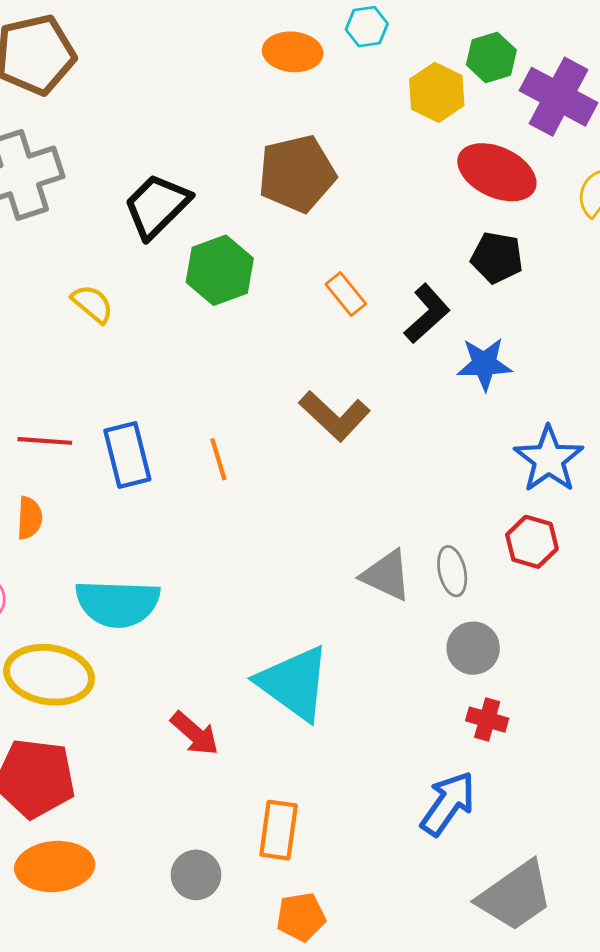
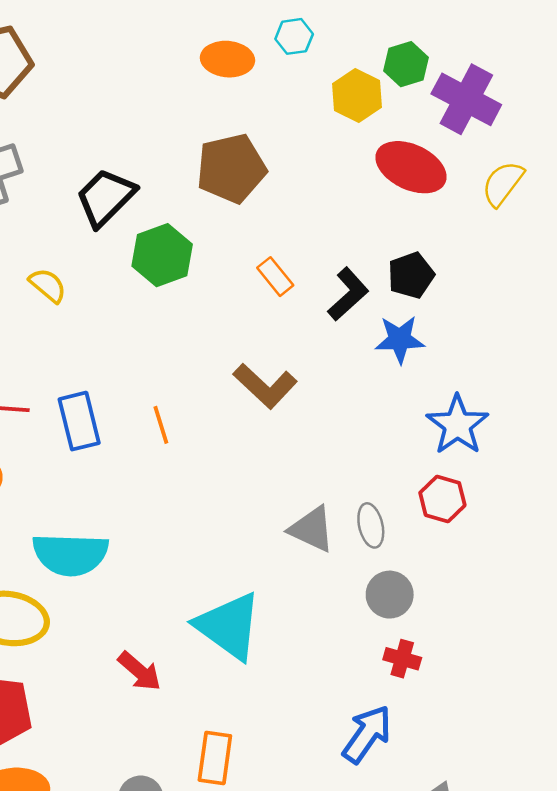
black pentagon: (497, 258) -> (411, 275), moved, turned -30

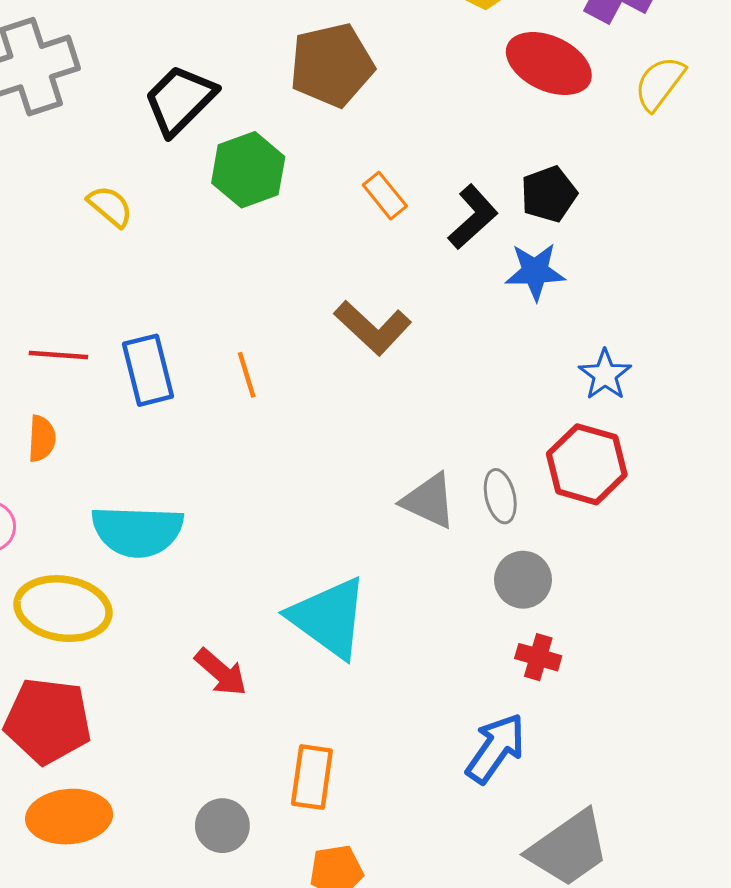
blue star: (458, 425) -> (605, 375), size x0.7
red hexagon: (442, 499) -> (587, 464), size x1.4

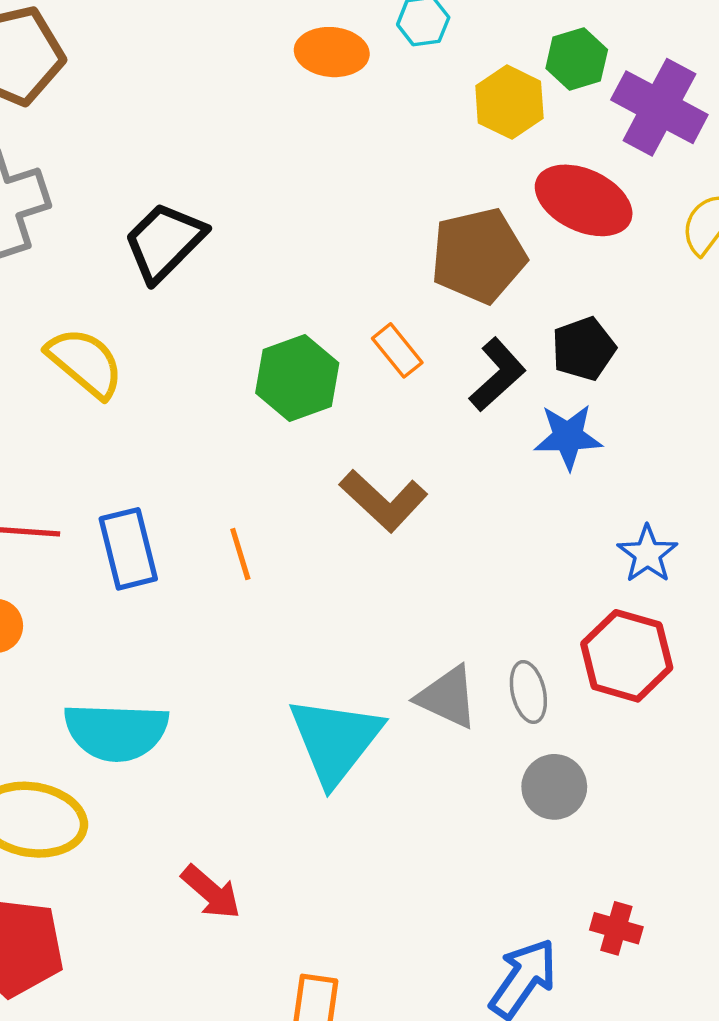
brown pentagon: (332, 65) -> (478, 256), moved
green hexagon: (248, 170) -> (297, 378), moved
yellow semicircle: (110, 206) -> (85, 363), size x1.5
cyan triangle: (329, 618) -> (335, 740), moved, turned 32
red cross: (538, 657) -> (616, 928), moved

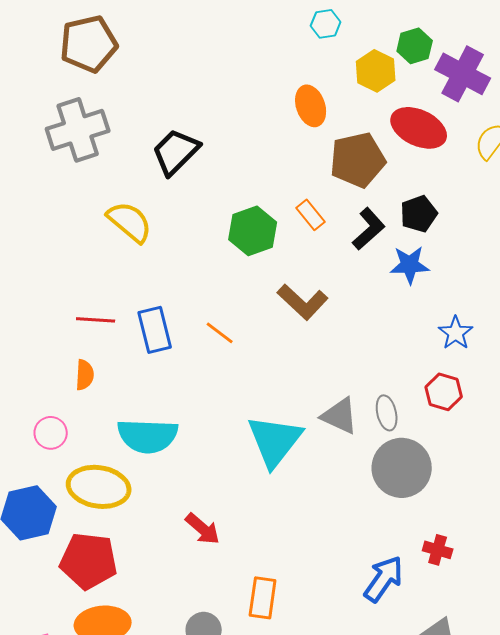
orange ellipse: (332, 52) -> (311, 106), moved, turned 66
orange line: (240, 554) -> (220, 333), turned -36
red hexagon: (627, 656) -> (444, 392), size x0.7
gray circle: (554, 787) -> (402, 468), size x1.6

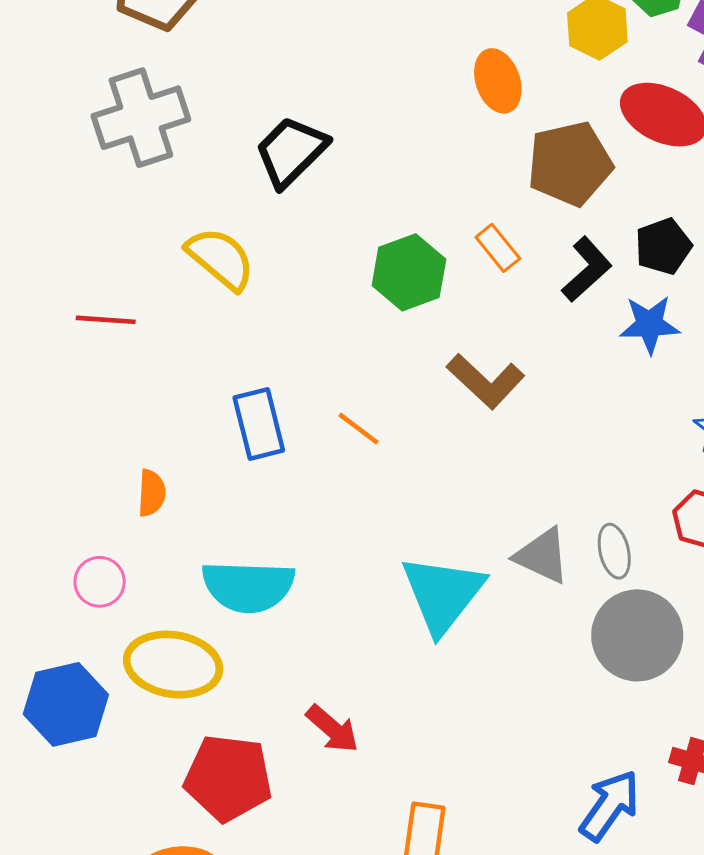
red line: (96, 320) -> (106, 320), moved
red pentagon: (89, 561) -> (228, 778), moved

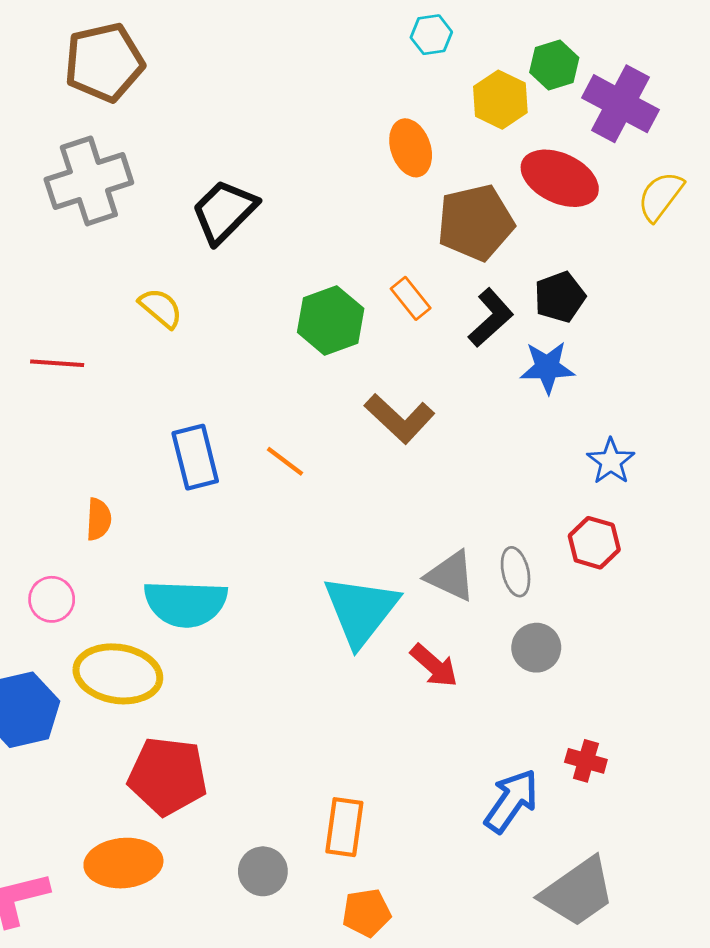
yellow semicircle: (221, 259) -> (161, 308), size x0.7
gray circle: (637, 635) -> (536, 648), size x0.6
red arrow: (332, 729) -> (434, 666), moved

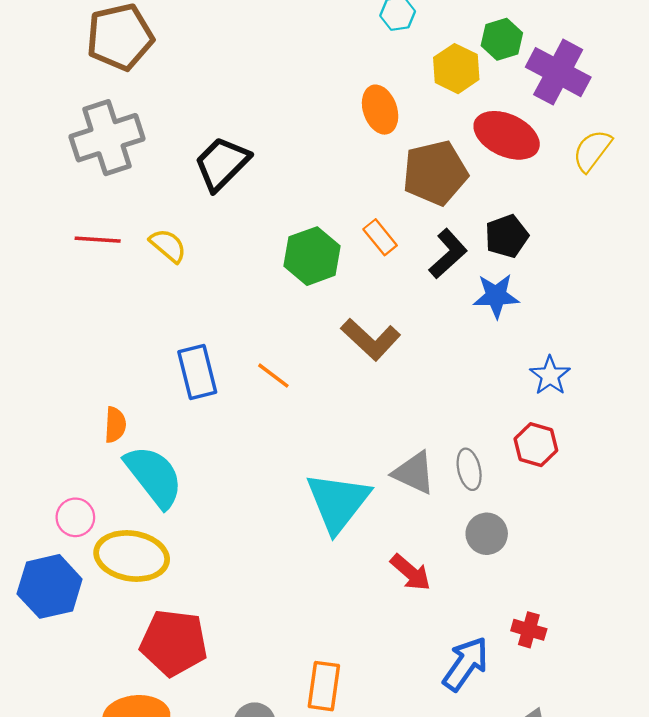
red line: (57, 363) -> (98, 240), moved
pink circle: (52, 599) -> (75, 517), moved
cyan semicircle: (186, 603) -> (154, 476), moved, turned -130
red arrow: (434, 666) -> (411, 572), moved

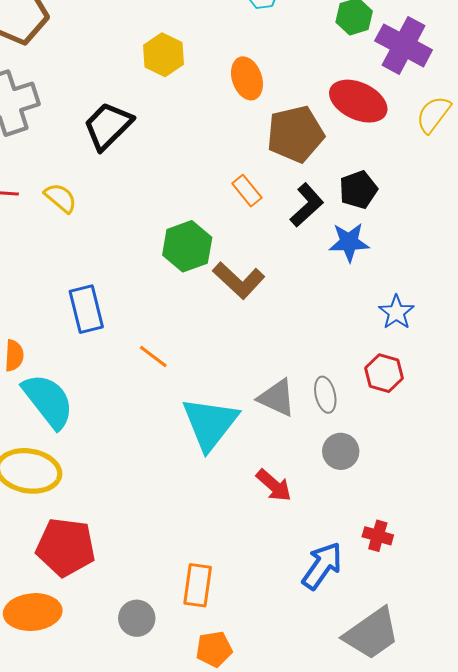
yellow hexagon: (456, 69) -> (164, 55), moved
green hexagon: (312, 256) -> (187, 246), moved
orange line: (273, 376) -> (153, 357), moved

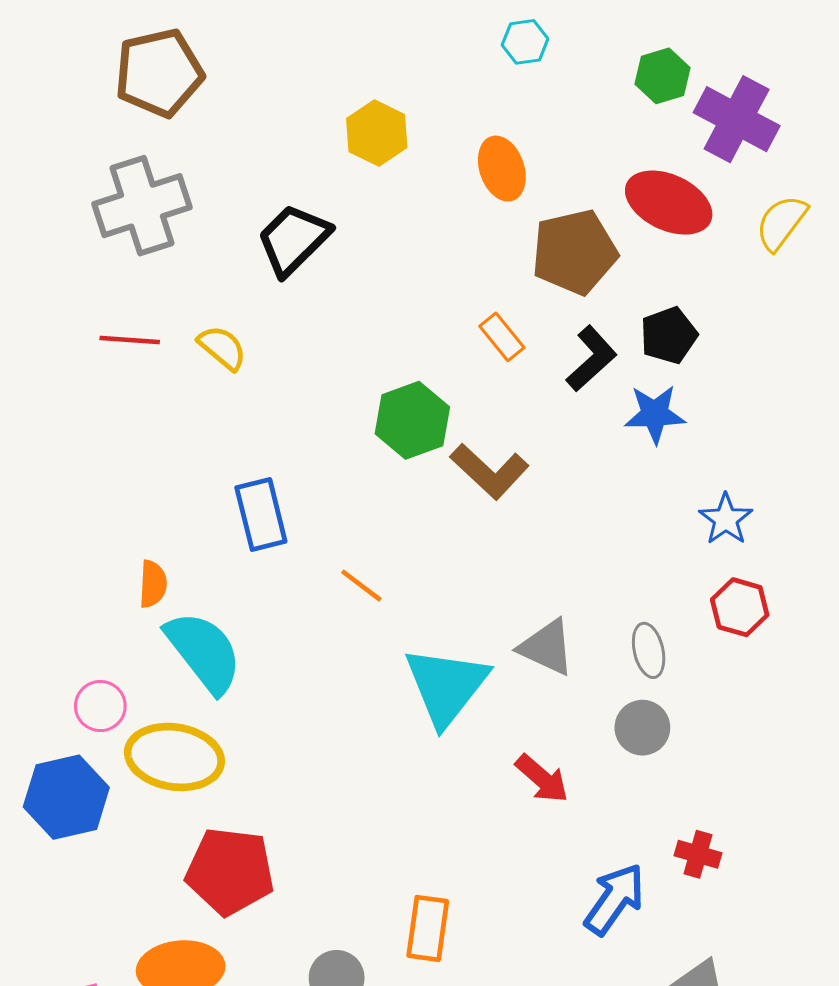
red hexagon: (384, 373) -> (740, 607), moved
gray ellipse: (325, 395) -> (649, 650), moved

